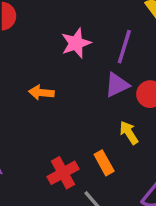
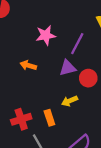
orange arrow: (41, 93) -> (28, 65), moved
yellow arrow: (129, 133) -> (70, 101), turned -91

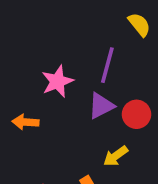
pink star: (46, 35) -> (57, 81), moved
orange arrow: (28, 65) -> (25, 122), moved

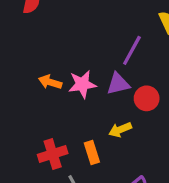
pink star: (57, 81) -> (82, 84), moved

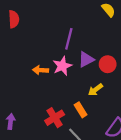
purple line: (132, 50) -> (69, 39), moved

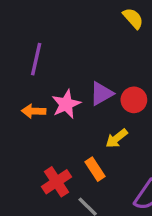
purple line: (69, 39) -> (36, 59), moved

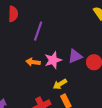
yellow arrow: (117, 138) -> (60, 84), moved

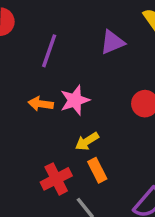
purple triangle: (75, 56) -> (112, 42), moved

